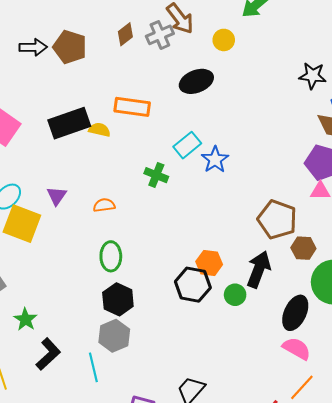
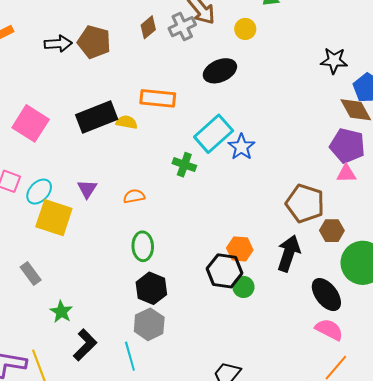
cyan rectangle: (187, 145) -> (214, 134), size x1.4
green circle: (235, 295) -> (243, 287), moved
black ellipse: (295, 313) -> (326, 295), turned -60

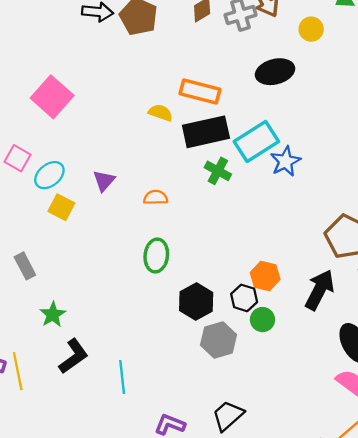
black rectangle: (97, 117) -> (206, 132), moved
yellow square: (54, 218) -> (61, 207), size x0.6
black hexagon: (225, 271) -> (244, 298), size x0.7
black hexagon: (151, 288) -> (196, 301), moved
gray hexagon: (149, 324) -> (219, 340), moved

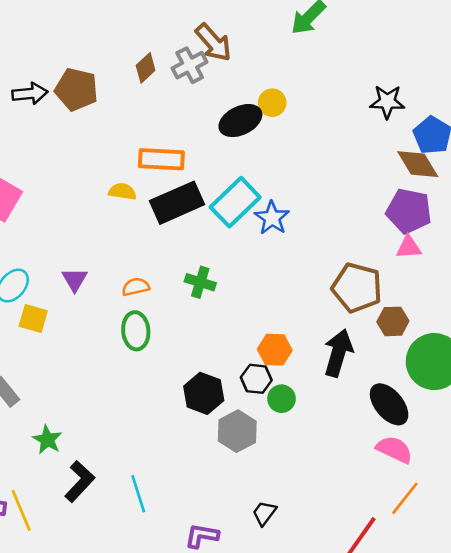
yellow circle: (311, 29) -> (272, 103), moved
green cross: (218, 171) -> (200, 282), moved
green ellipse: (156, 255) -> (136, 331), moved
black trapezoid: (228, 416) -> (264, 513), size x0.7

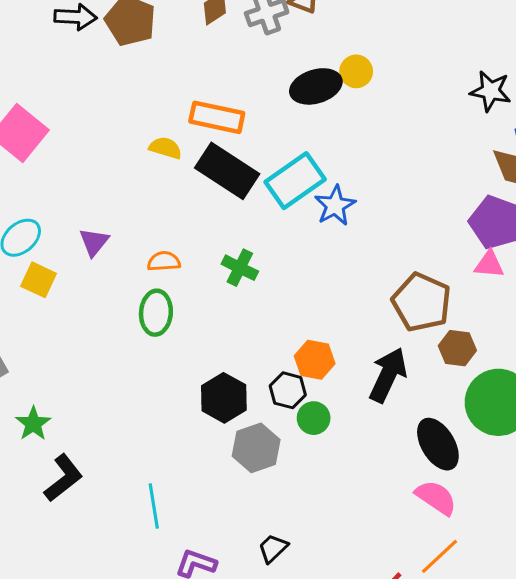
black rectangle: (177, 203) -> (227, 171), turned 48
cyan line: (138, 494) -> (154, 506), moved

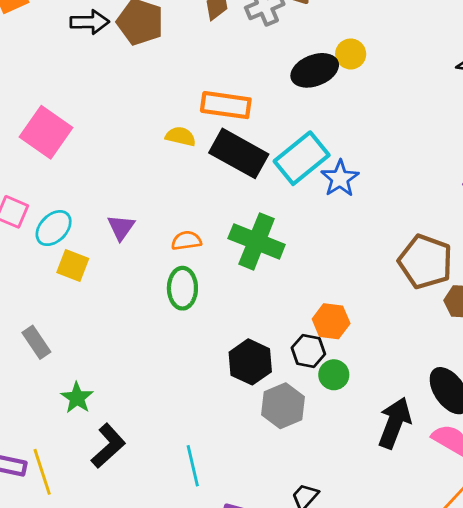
green cross: (240, 268) -> (257, 241), size x1.6
black arrow: (388, 375) -> (395, 423), moved

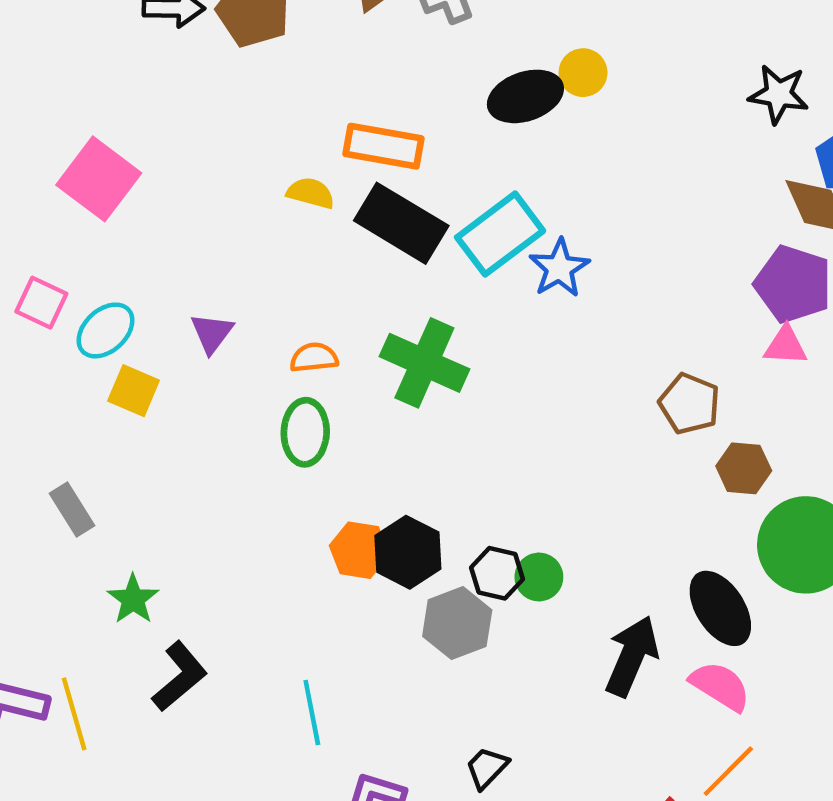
brown pentagon: (425, 262) -> (689, 404), size x0.7
orange hexagon: (331, 321) -> (359, 550), moved
black hexagon: (308, 351) -> (497, 573), moved

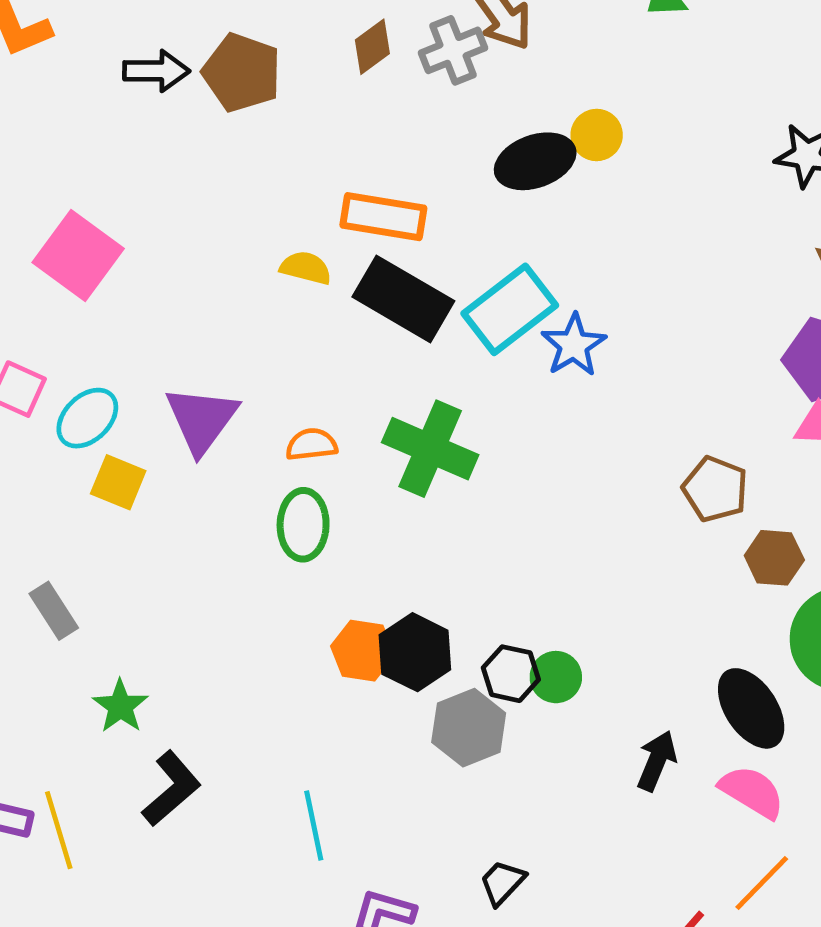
purple triangle: (212, 333) -> (201, 420), size x1.6
black arrow: (632, 656) -> (657, 761), size x0.7

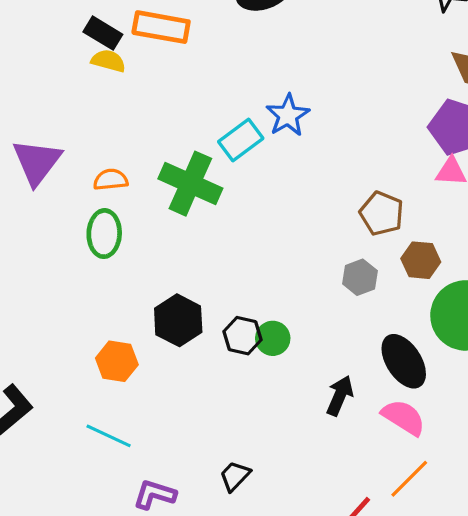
black rectangle: (403, 299) -> (103, 33), moved, size x0.6
cyan rectangle: (510, 309) -> (241, 140), moved, size x0.7
orange hexagon: (363, 651) -> (117, 361), moved
gray hexagon: (469, 728) -> (360, 277), moved, size x0.7
cyan line: (314, 825) -> (109, 436), turned -54

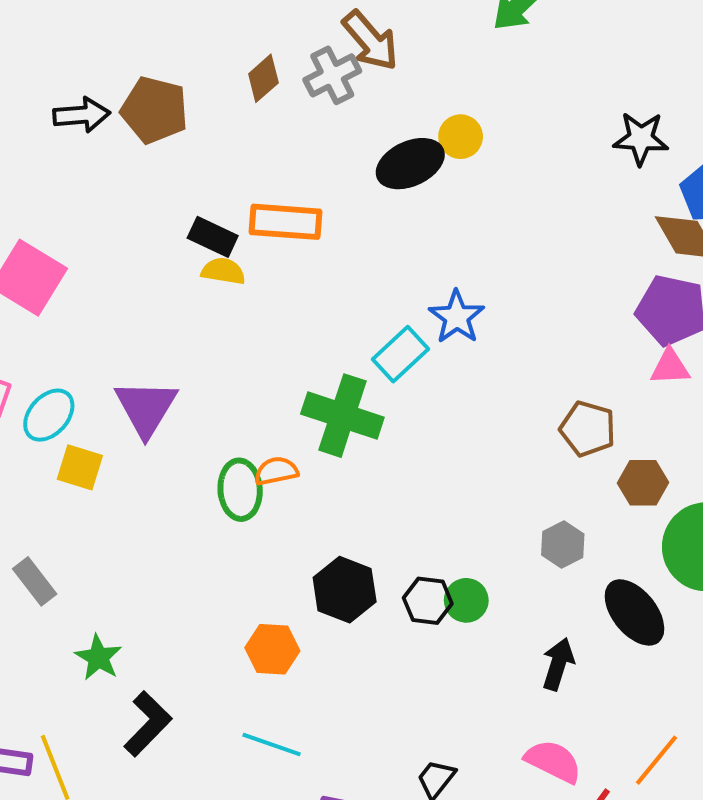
orange semicircle: (111, 180) -> (276, 471), moved
gray hexagon: (360, 277) -> (563, 544), moved
pink semicircle: (404, 417) -> (553, 761), moved

